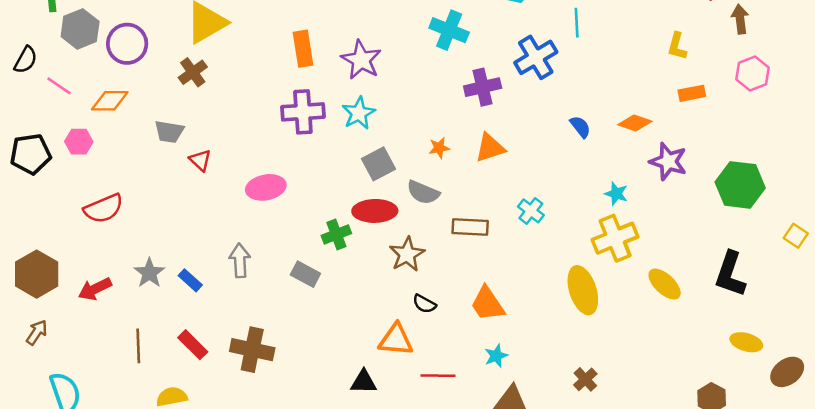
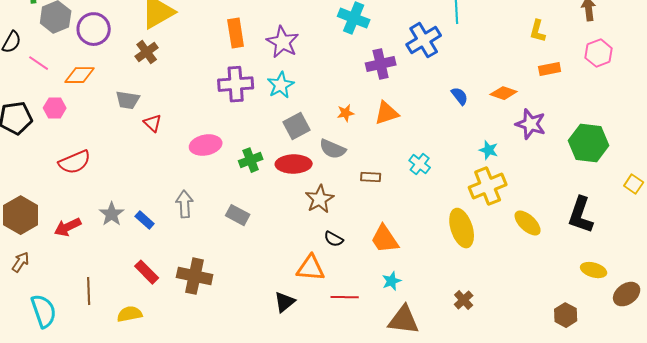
brown rectangle: (470, 227) -> (371, 177), size x0.7
green cross: (336, 234) -> (251, 160), moved
brown line: (138, 346) -> (89, 291), moved
black triangle: (364, 382) -> (285, 302), turned -40

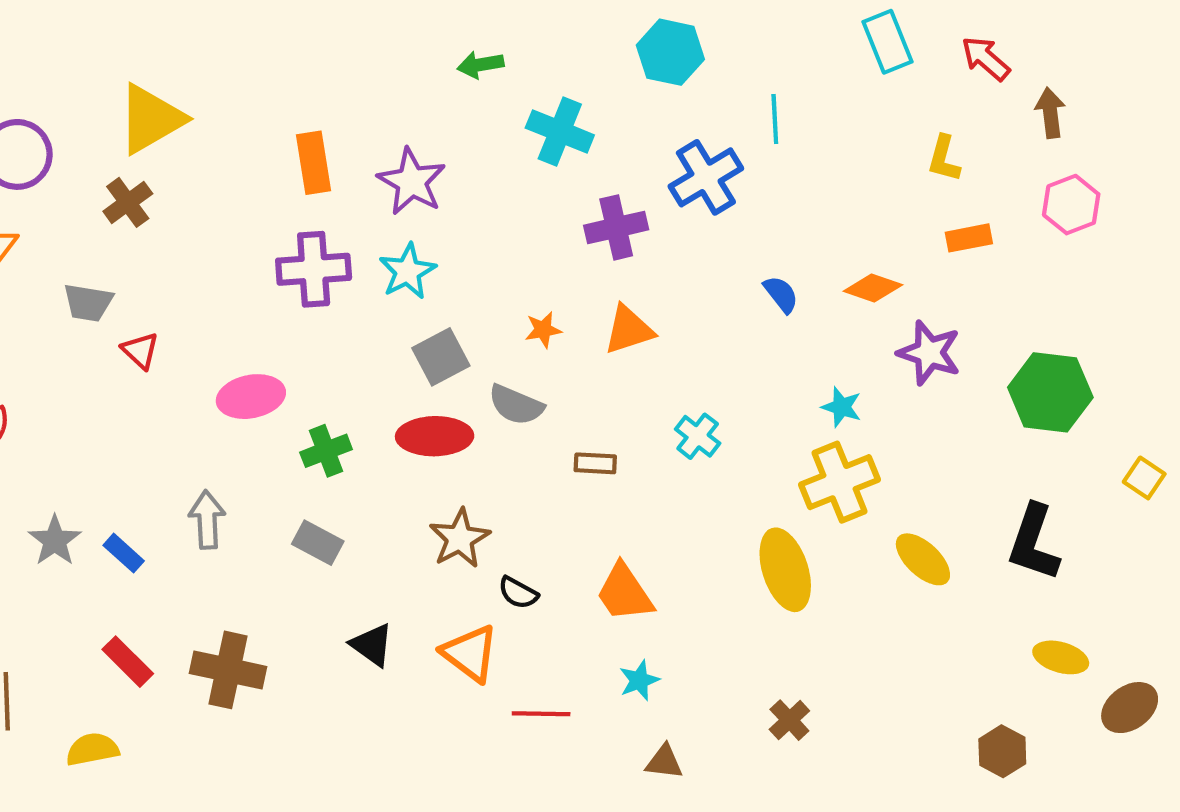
green cross: (251, 160) -> (326, 451), moved
brown star: (320, 199) -> (460, 538), moved
orange triangle: (311, 268) -> (470, 653), turned 32
black triangle: (285, 302) -> (372, 645), moved, turned -45
brown triangle: (404, 320) -> (664, 762), size x0.6

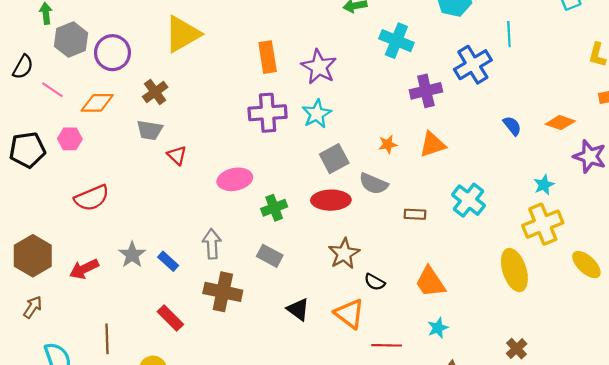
brown cross: (128, 202) -> (155, 92), moved
cyan star: (842, 407) -> (544, 185), turned 30
cyan cross: (698, 436) -> (469, 200), size x1.4
brown cross: (228, 670) -> (223, 292), moved

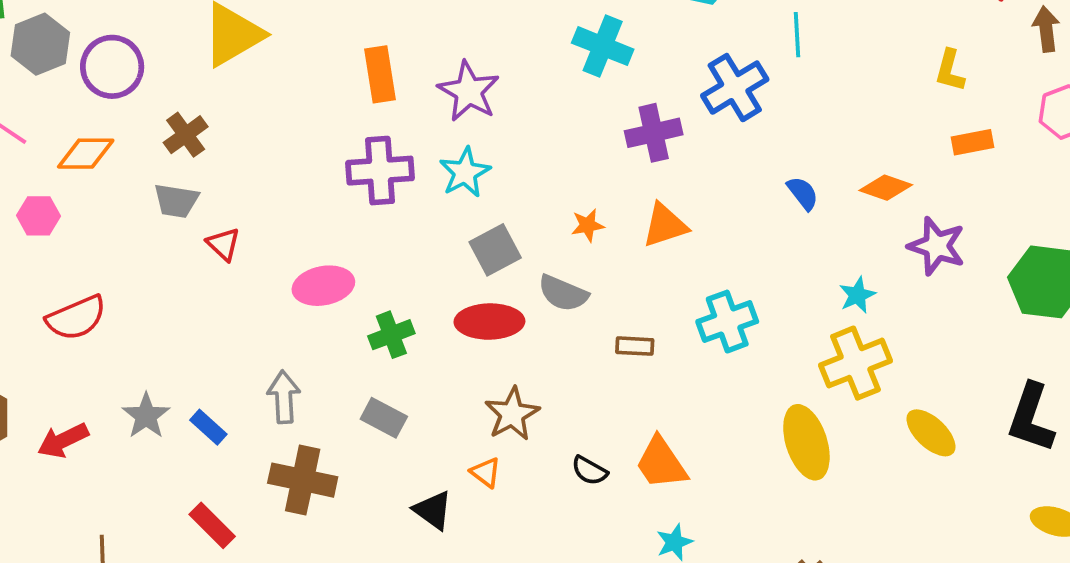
cyan cross: (469, 200) -> (727, 322), turned 32
black semicircle: (375, 282) -> (589, 471), moved
orange triangle: (349, 314) -> (486, 472), moved, size x0.6

